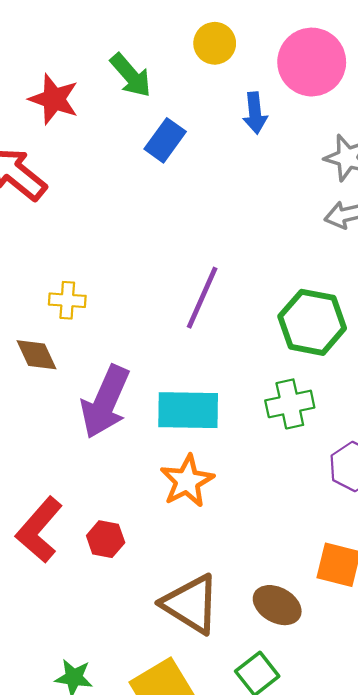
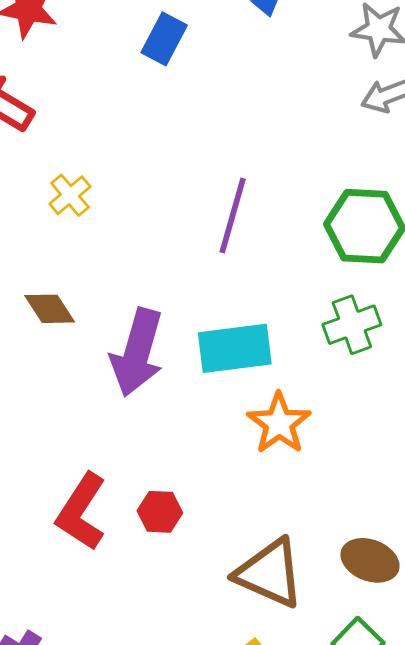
yellow cross: (67, 300) -> (70, 195), moved, turned -36
orange star: (187, 481) -> (279, 423), moved

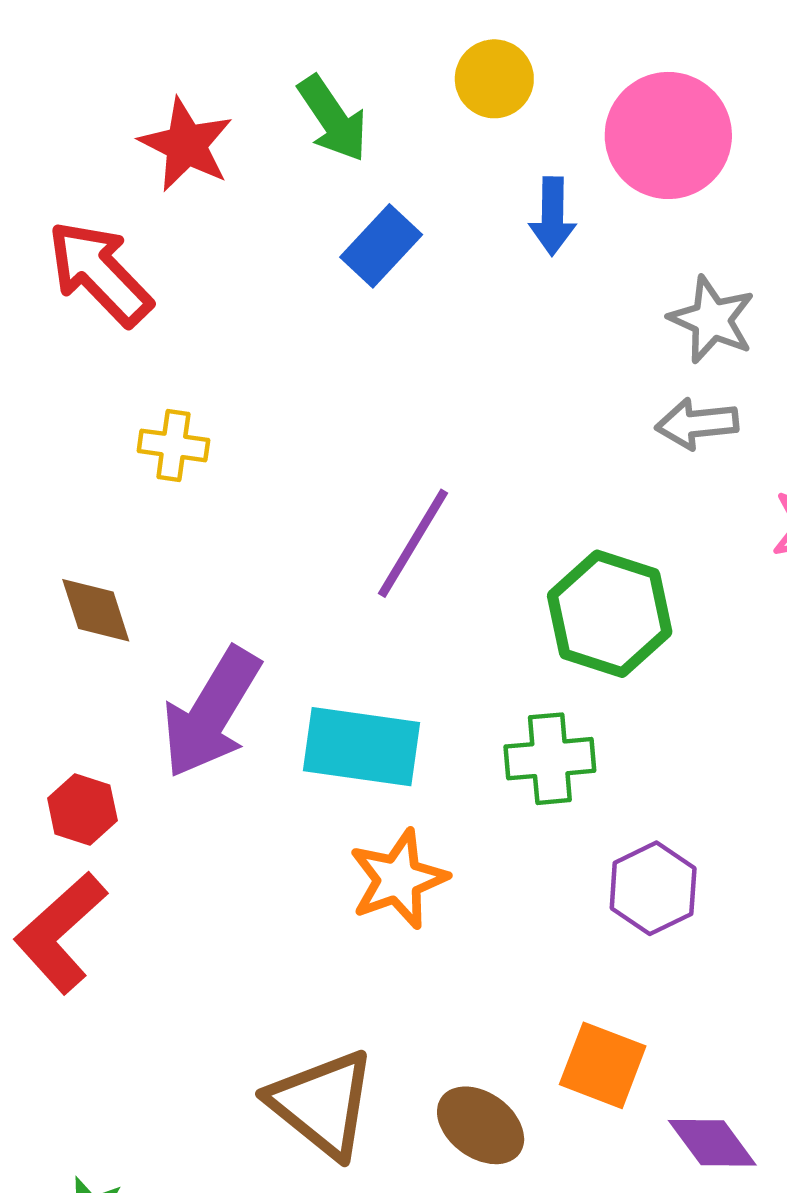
yellow cross: (70, 195) -> (173, 445), turned 33
red hexagon: (160, 512) -> (82, 809), moved

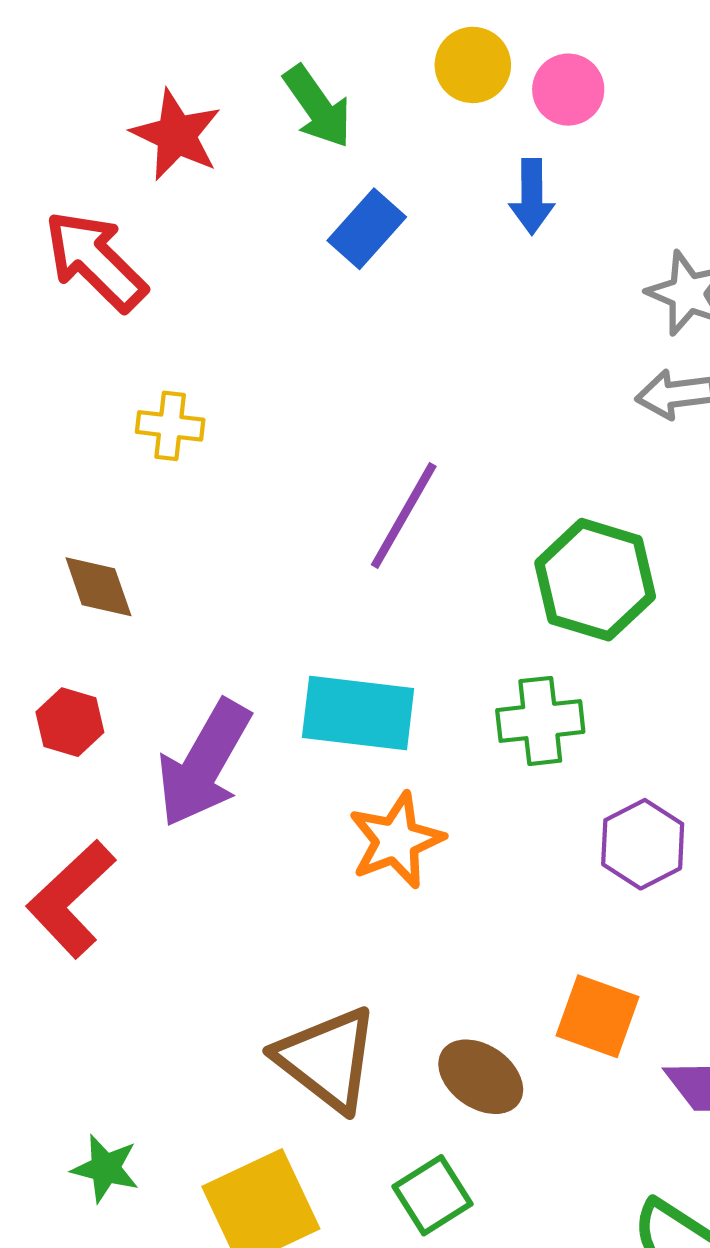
pink circle: (668, 135) -> (568, 90), moved, size x0.6
purple arrow: (211, 713) -> (204, 763), moved
red hexagon: (82, 809) -> (70, 722), moved

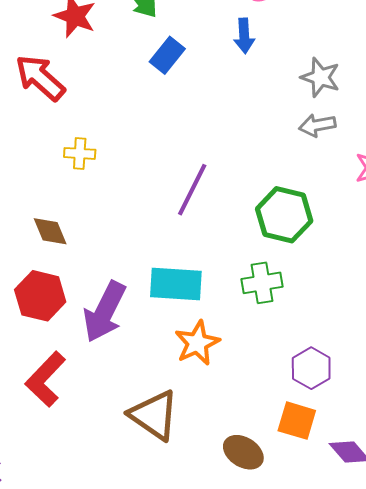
red hexagon: (70, 722) -> (40, 296), size x1.6
purple hexagon: (643, 844) -> (311, 368), moved
brown triangle: (327, 1059) -> (154, 415), moved

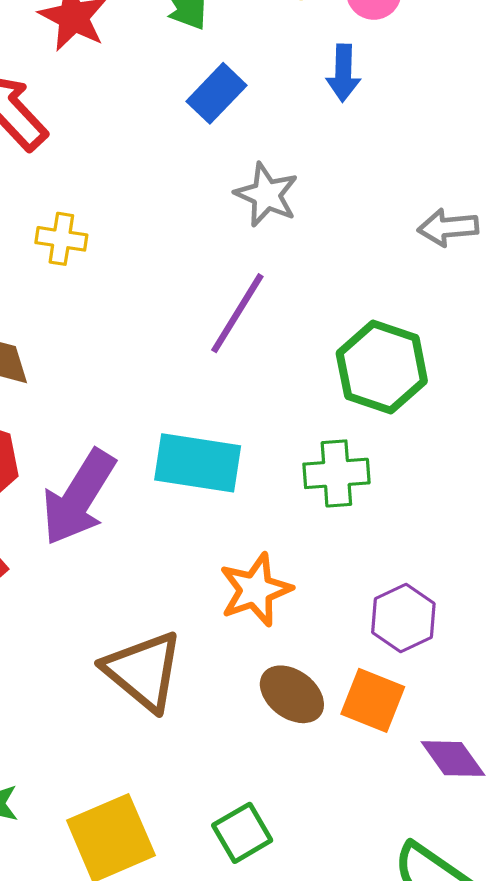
gray star: (320, 77) -> (266, 195), moved
orange star: (197, 343) -> (255, 590), moved
brown ellipse: (243, 452) -> (292, 694), moved

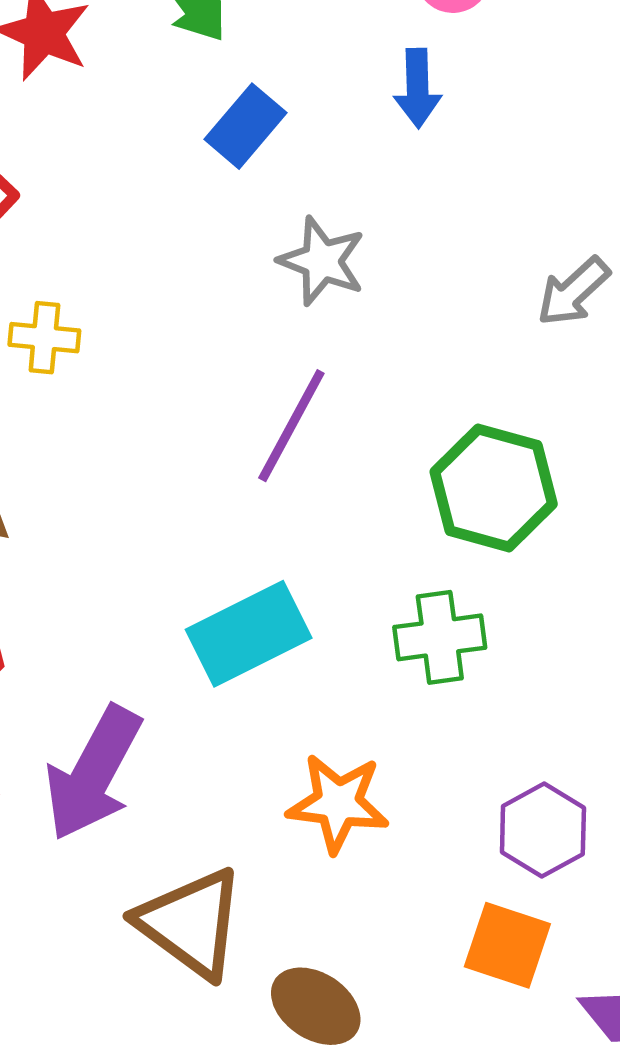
gray arrow: (448, 227) -> (573, 292), turned -34
cyan rectangle: (198, 463) -> (249, 634), turned -32
purple arrow: (79, 497) -> (93, 773), moved
orange star: (255, 590) -> (338, 803), turned 30
brown ellipse: (292, 694) -> (316, 1006), moved

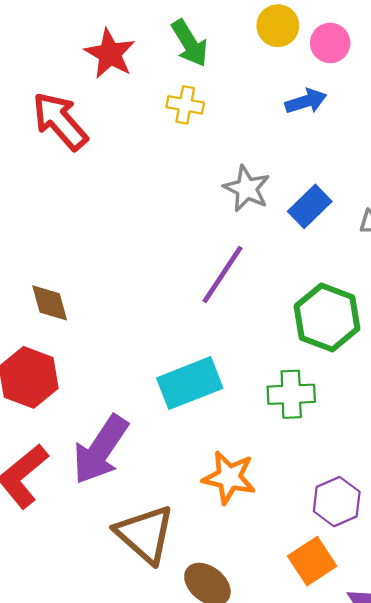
blue arrow: (418, 88) -> (306, 101), turned -111
blue rectangle: (245, 126) -> (310, 206), moved
yellow cross: (44, 338) -> (185, 105), moved
orange square: (507, 945) -> (312, 561), turned 33

